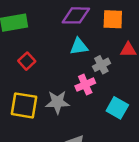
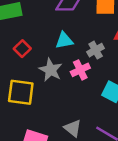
cyan triangle: (79, 46) -> (64, 40), moved
gray star: (57, 102) -> (51, 70), moved, turned 30

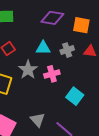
gray cross: (96, 50) -> (67, 50), moved

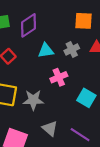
purple diamond: (52, 18) -> (28, 25), moved, turned -35
gray star: (28, 70) -> (33, 100), moved, turned -30

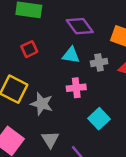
purple diamond: (28, 25) -> (80, 26), moved, turned 70

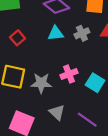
pink cross: (76, 88) -> (69, 74), moved

